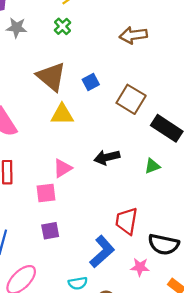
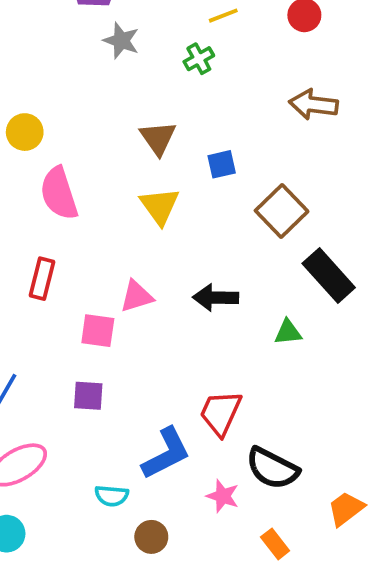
brown triangle: (51, 77) -> (158, 138), size x0.7
yellow triangle: (62, 114) -> (160, 206), turned 40

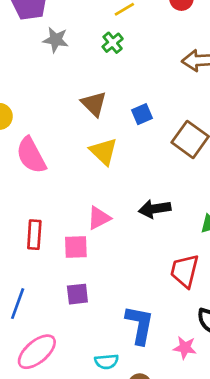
red rectangle: (42, 279) -> (34, 235), moved
red trapezoid: (221, 413) -> (185, 271), moved
blue L-shape: (166, 453) -> (140, 325), turned -42

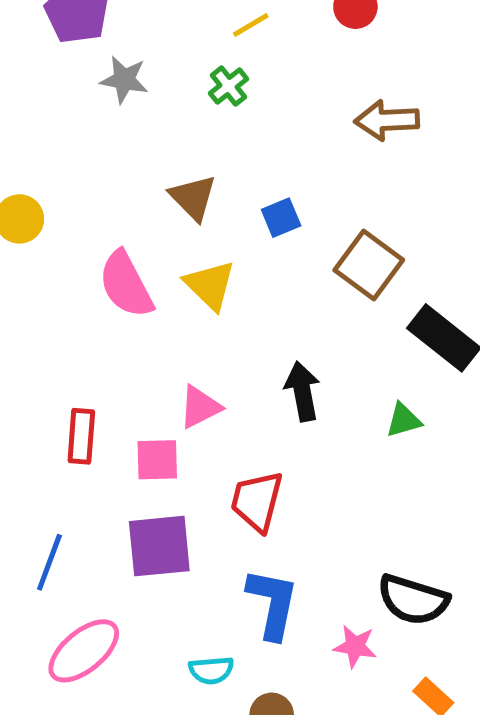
pink semicircle: (31, 155) -> (126, 284), moved
black arrow: (155, 209) -> (302, 391), turned 88
red trapezoid: (185, 271) -> (257, 501), moved
purple square: (77, 294) -> (159, 546), size x1.6

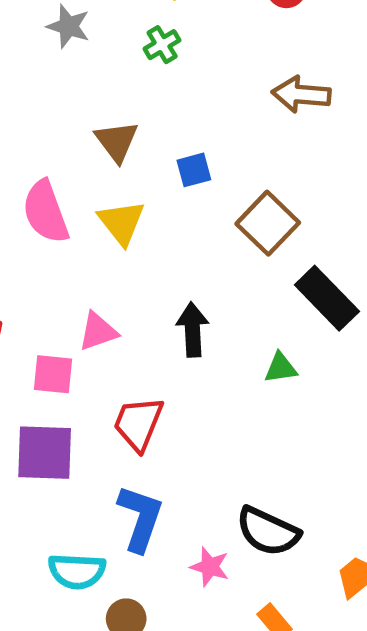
cyan semicircle: (211, 670) -> (77, 571), size x1.4

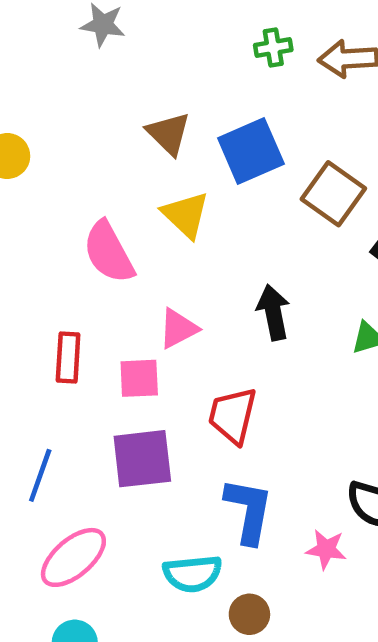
green cross: (162, 45) -> (273, 47), moved, turned 30
blue square: (194, 170) -> (251, 151), size x1.8
pink semicircle: (46, 212) -> (109, 252), moved

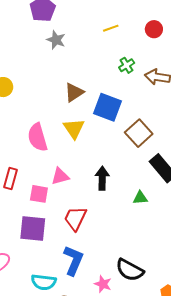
green cross: (273, 47) -> (127, 65), turned -35
brown triangle: (169, 134) -> (74, 92), turned 30
blue square: (251, 151) -> (108, 107), turned 32

